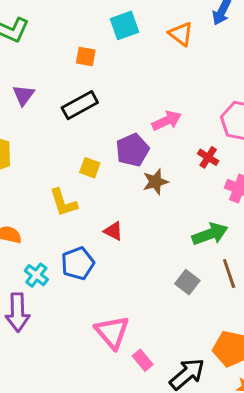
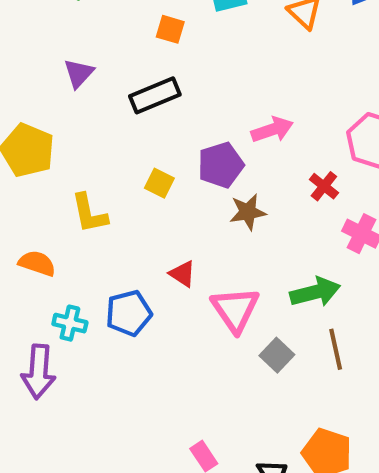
yellow L-shape: (63, 203) -> (89, 213), moved
cyan cross: (36, 275) -> (70, 323), turned -30
pink triangle: (112, 332) -> (235, 309), moved

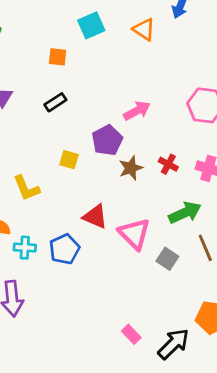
black rectangle: (155, 95) -> (55, 102), size x0.7
red cross: (324, 186) -> (168, 164), moved
red triangle: (183, 274) -> (95, 217), size x1.4
cyan cross: (70, 323) -> (25, 248), moved

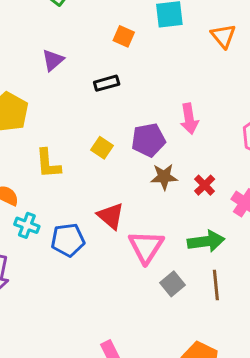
pink arrow: (137, 111) -> (189, 119), turned 92

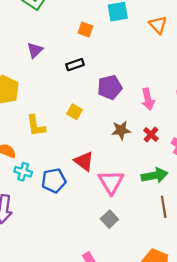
pink arrow: (189, 119) -> (148, 99), moved
purple pentagon: (148, 140) -> (110, 87), moved
gray square: (172, 284) -> (109, 219), moved

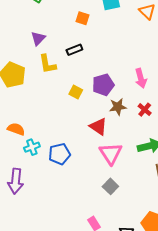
purple pentagon: (110, 87) -> (103, 85), moved
yellow L-shape: (36, 126) -> (47, 64), moved
red triangle: (84, 161) -> (98, 127), moved
cyan cross: (23, 172) -> (32, 147), turned -35

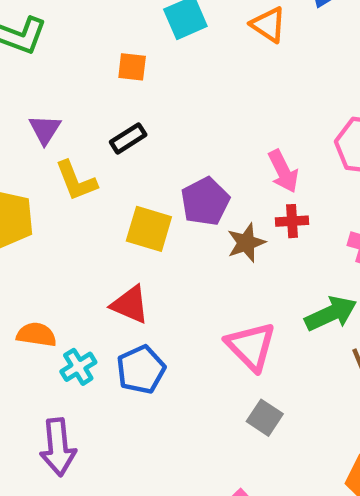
yellow square: (76, 92) -> (149, 229), size x1.5
red cross: (145, 110) -> (292, 221), moved, turned -32
red triangle: (98, 127) -> (130, 305), moved

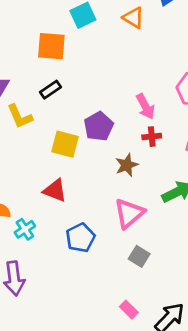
orange square: (132, 67) -> (51, 46), size x1.6
brown star: (246, 243) -> (127, 165), moved
pink triangle: (251, 346) -> (129, 213), turned 36
blue pentagon: (141, 370) -> (80, 238), moved

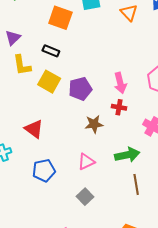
black rectangle: (51, 90) -> (51, 51), turned 42
yellow square: (65, 144) -> (49, 82), moved
pink triangle: (129, 213) -> (86, 162), size x0.7

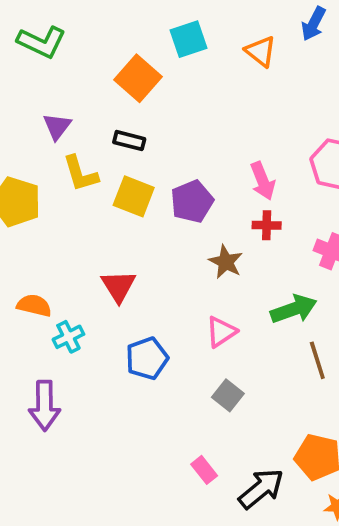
orange square: (60, 18) -> (138, 78), turned 30
brown star: (94, 124) -> (226, 262), turned -30
red triangle: (34, 129) -> (118, 286), turned 30

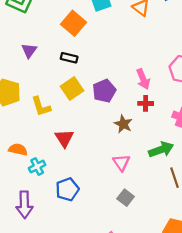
yellow L-shape: (80, 174) -> (41, 106), moved
yellow square: (134, 196) -> (72, 89), turned 35
pink triangle: (221, 332) -> (121, 163), turned -30
blue pentagon: (147, 358) -> (67, 189), moved

